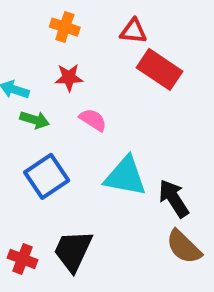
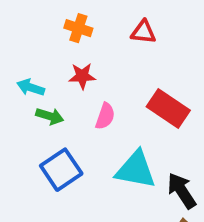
red rectangle: (160, 69) -> (168, 108), moved
pink semicircle: (93, 120) -> (105, 116), turned 76

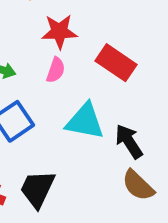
red star: (82, 76) -> (59, 32), moved, size x1.4

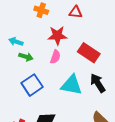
black arrow: (129, 141) -> (98, 83), moved

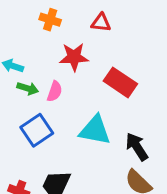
pink semicircle: (55, 57) -> (55, 91), moved
black arrow: (98, 83) -> (137, 147), moved

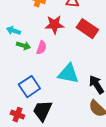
red rectangle: (120, 82) -> (87, 29), moved
blue square: (37, 130) -> (29, 87), moved

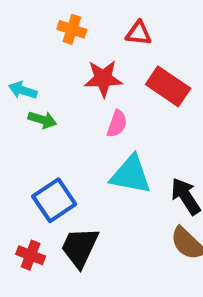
pink semicircle: (41, 48) -> (117, 124), moved

